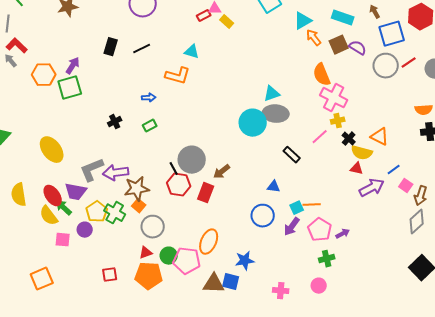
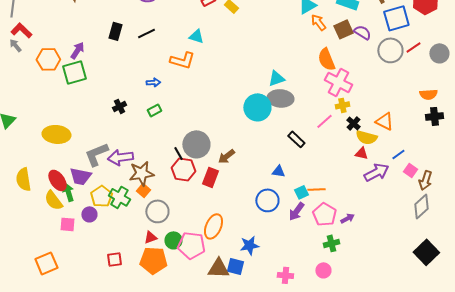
yellow ellipse: (52, 150) -> (56, 134), turned -48
green arrow: (64, 208) -> (68, 192), turned 30

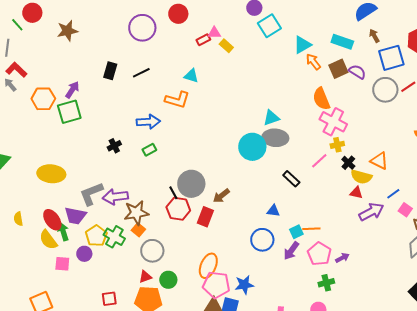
blue arrow: (153, 82) -> (148, 122), size x1.6
yellow semicircle: (23, 179) -> (18, 219), size x0.6
pink pentagon: (191, 245) -> (216, 285), moved

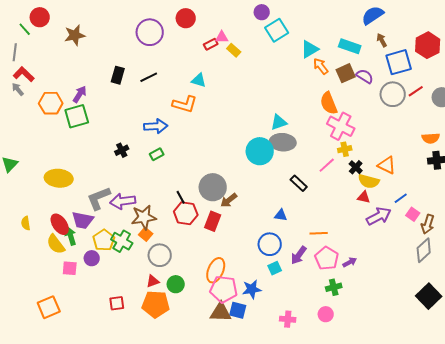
gray circle: (191, 184) -> (213, 187), moved
cyan square: (296, 232) -> (275, 268), moved

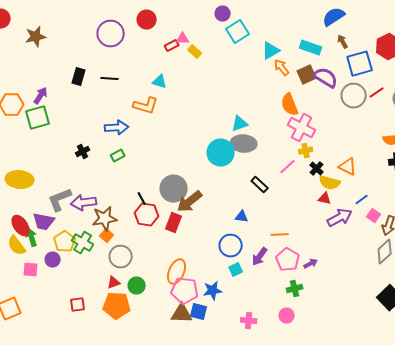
purple semicircle: (365, 76) -> (326, 78), size x1.4
black line: (149, 77) -> (110, 79), turned 30
brown arrow: (229, 200) -> (190, 202), size x1.5

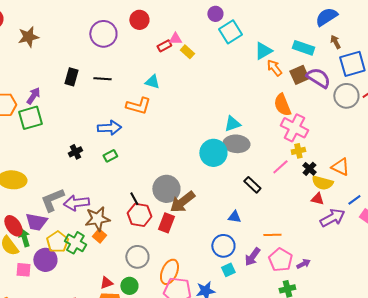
gray circle: (121, 257) -> (137, 257), moved
purple circle: (53, 260) -> (45, 260), size x1.5

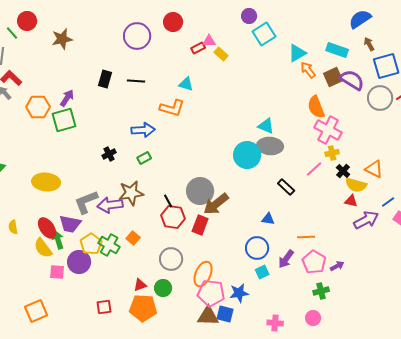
cyan triangle: (232, 124) -> (266, 126), turned 42
brown star: (97, 219) -> (131, 193), moved

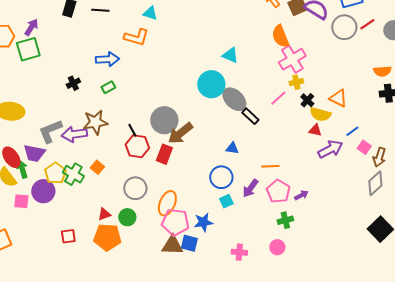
pink cross: (328, 130) -> (292, 59), turned 32
gray ellipse: (270, 146) -> (234, 99), moved, turned 40

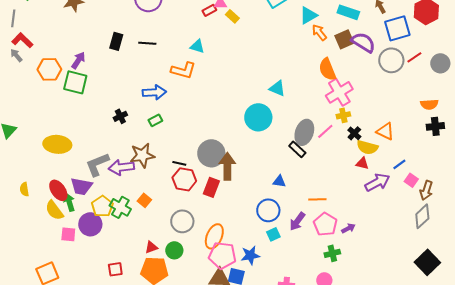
green square: (28, 49) -> (75, 82), turned 30
gray ellipse: (234, 99) -> (304, 132), moved, turned 65
black line: (132, 130) -> (179, 163), turned -48
brown arrow: (180, 133) -> (227, 166), turned 128

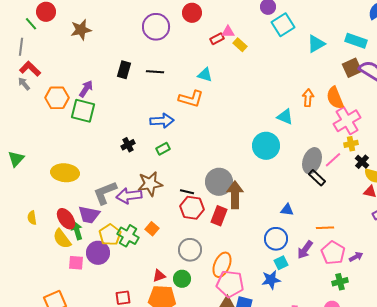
orange arrow: (319, 32) -> (308, 98), moved, turned 42
black rectangle: (297, 149) -> (317, 178), moved
blue star: (250, 255) -> (271, 280), moved

